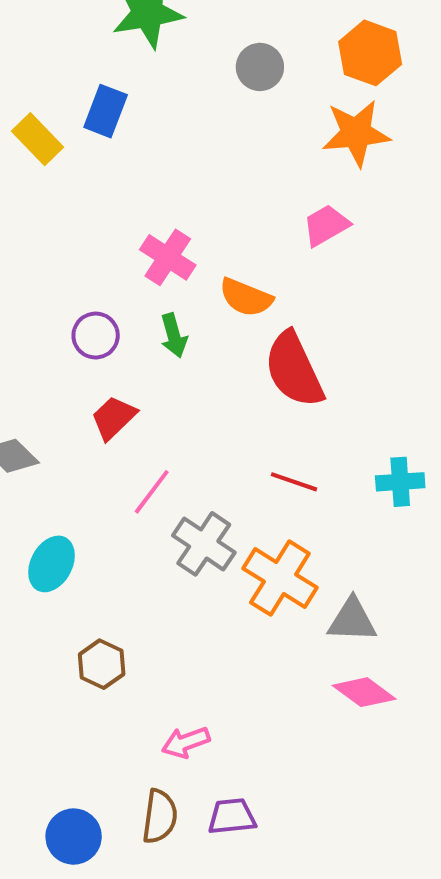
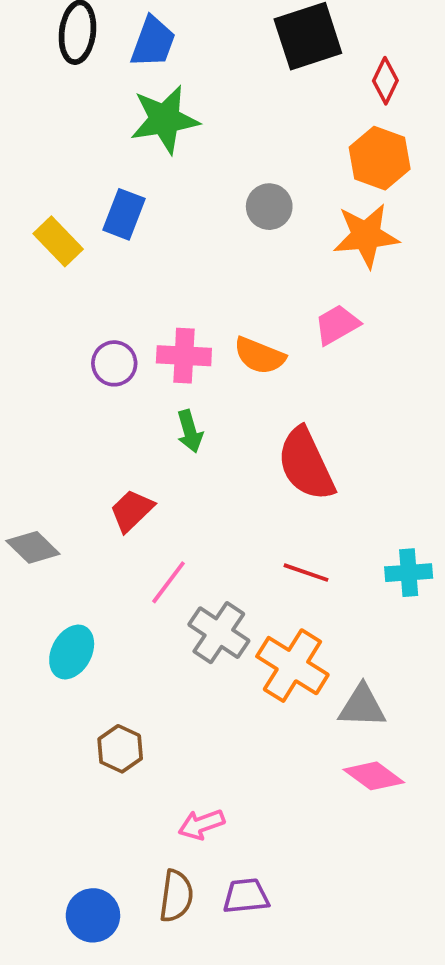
gray circle: (260, 67) -> (269, 207), moved
pink cross: (168, 257) -> (184, 356), turned -30
orange semicircle: (246, 297) -> (260, 356), moved
purple circle: (96, 336) -> (114, 363), moved

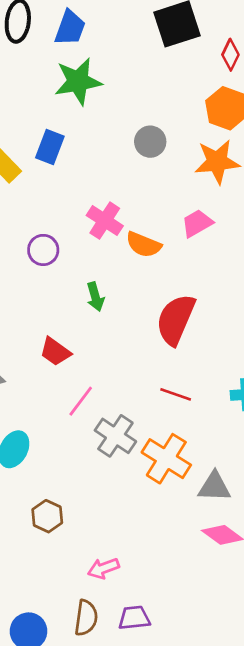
pink cross: (184, 356) -> (105, 221), moved, turned 30
red semicircle: (306, 464) -> (176, 320), turned 48
red trapezoid: (132, 511) -> (55, 352), turned -100

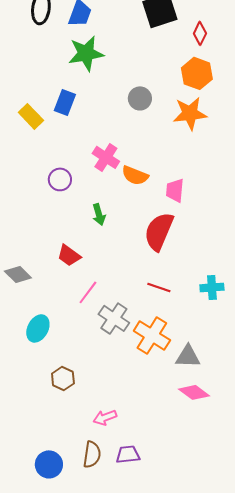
pink trapezoid: (197, 223) -> (175, 190), moved, turned -55

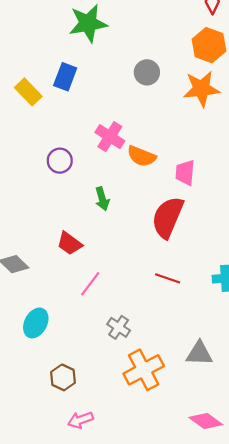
gray cross: (114, 318) -> (119, 327), moved, size x0.7
orange cross: (152, 335) -> (144, 370), moved, turned 30
pink diamond: (194, 392) -> (206, 421), moved
pink arrow: (105, 417) -> (80, 420), moved

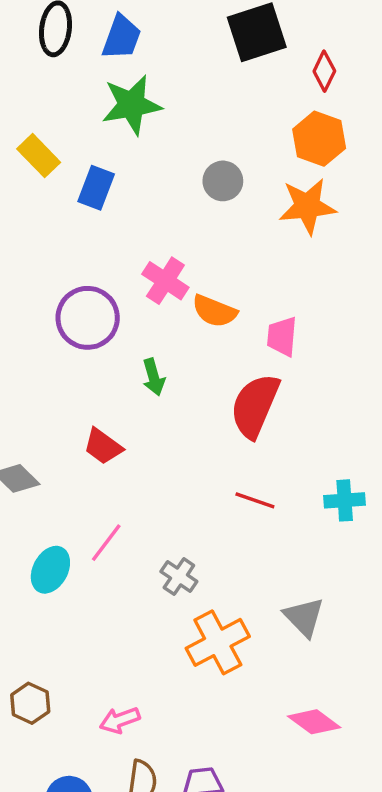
yellow rectangle: (28, 92) -> (39, 156), moved
purple circle: (60, 161) -> (88, 318), size x1.6
pink line: (90, 284) -> (106, 543), moved
gray triangle: (199, 353) -> (304, 617), turned 44
brown hexagon: (63, 377) -> (30, 703), moved

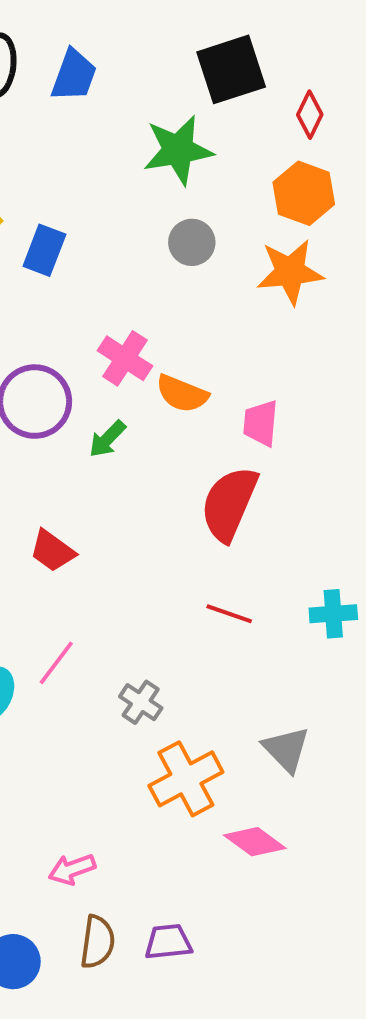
green star: (132, 105) -> (178, 150), moved
green arrow: (154, 377) -> (107, 439), moved, turned 60
pink diamond: (314, 722) -> (255, 842), moved

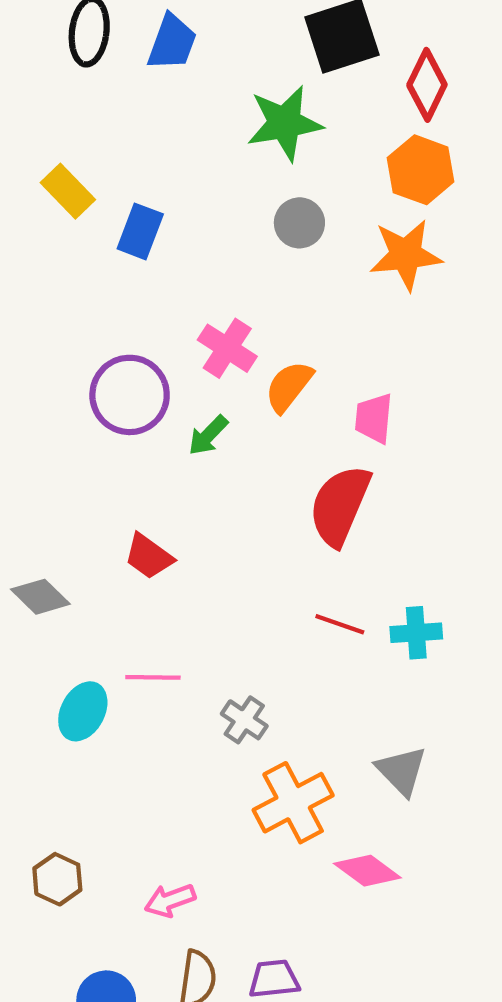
red diamond: (310, 115) -> (427, 85), size x1.4
orange semicircle: (182, 394) -> (289, 386), turned 106
cyan cross: (333, 614) -> (416, 633), moved
pink line: (56, 663) -> (153, 677), turned 54

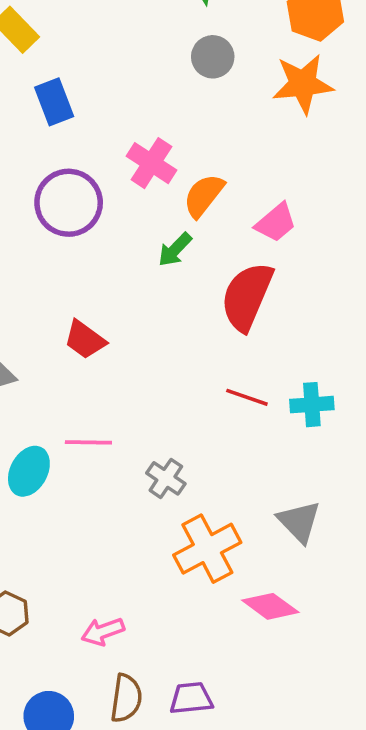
blue rectangle: (140, 231) -> (54, 102), moved, turned -42
pink trapezoid: (374, 418) -> (276, 223), turned -135
green arrow: (208, 435) -> (175, 250), moved

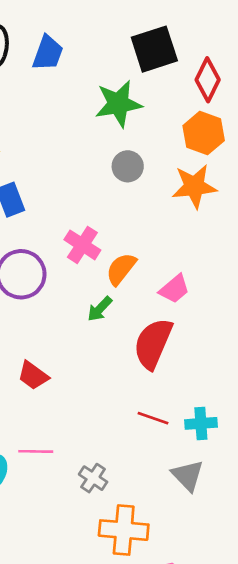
gray triangle: (299, 522) -> (188, 475), moved
orange cross: (207, 549) -> (124, 530), turned 33

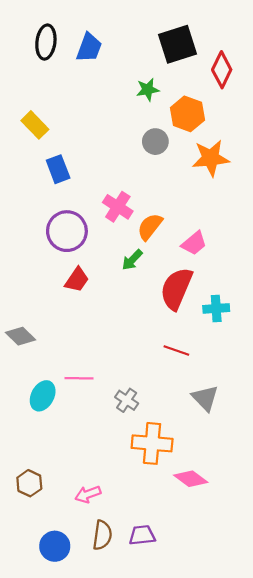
green star: (118, 104) -> (148, 90), size x0.6
orange hexagon: (204, 133) -> (187, 114), moved
red trapezoid: (33, 376) -> (77, 280), moved, turned -92
cyan cross: (201, 423) -> (216, 308), moved

